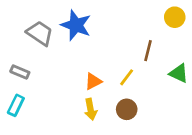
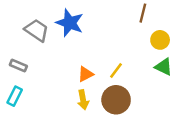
yellow circle: (175, 17) -> (160, 40), moved
brown line: (148, 51) -> (143, 13), moved
brown circle: (127, 109) -> (116, 100), size x1.5

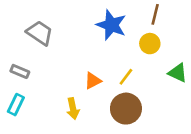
blue star: (70, 23) -> (111, 25), moved
yellow circle: (160, 40) -> (150, 44), moved
yellow arrow: (83, 100) -> (73, 109), moved

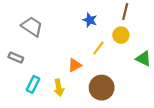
blue star: (111, 25) -> (90, 20), size x0.6
yellow line: (126, 77) -> (98, 48), moved
cyan rectangle: (16, 105) -> (33, 84), moved

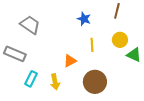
yellow circle: (121, 35) -> (120, 40), moved
yellow line: (98, 48) -> (92, 45), turned -40
gray rectangle: (16, 58) -> (15, 54), size x1.5

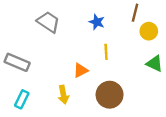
gray trapezoid: (30, 25) -> (48, 22), moved
yellow circle: (120, 40) -> (149, 31), moved
cyan rectangle: (31, 79) -> (22, 99), moved

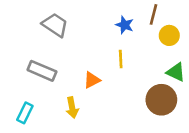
blue star: (97, 22) -> (125, 25), moved
gray rectangle: (17, 62) -> (42, 71), moved
brown circle: (110, 95) -> (161, 100), moved

